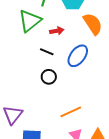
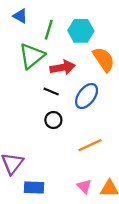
red arrow: (57, 31) -> (63, 67), size x1.5
orange line: (71, 112) -> (90, 145), moved

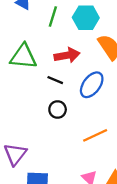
green triangle: (32, 56) -> (23, 57), moved, turned 44

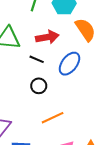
orange line: (95, 135) -> (53, 118), moved

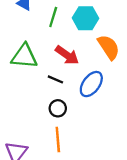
red arrow: (47, 37) -> (67, 55), turned 45
orange line: (53, 118) -> (58, 140), moved, turned -70

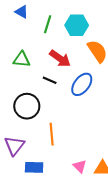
green triangle: (24, 56) -> (22, 59), size x0.7
black circle: (58, 108) -> (27, 106), moved, size x1.6

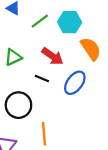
green line: (48, 24) -> (40, 21), turned 36
green triangle: (22, 59) -> (13, 57), turned -30

